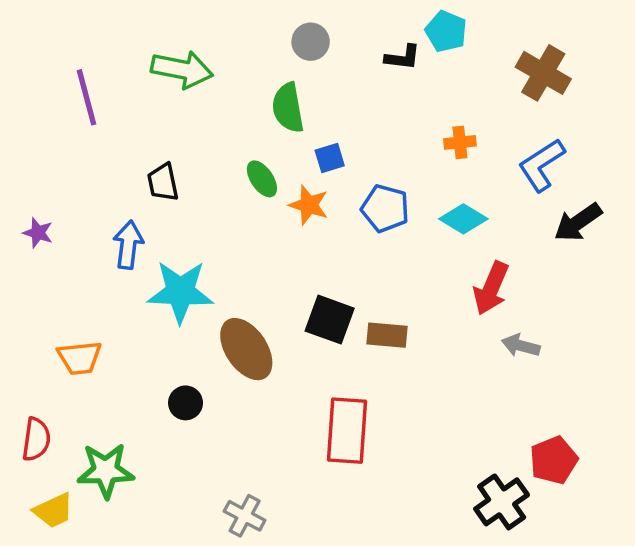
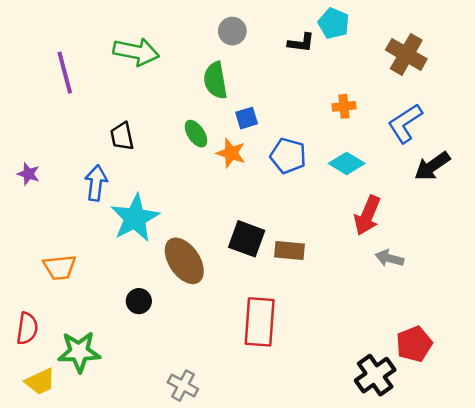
cyan star: (180, 292) -> (135, 218), turned -30

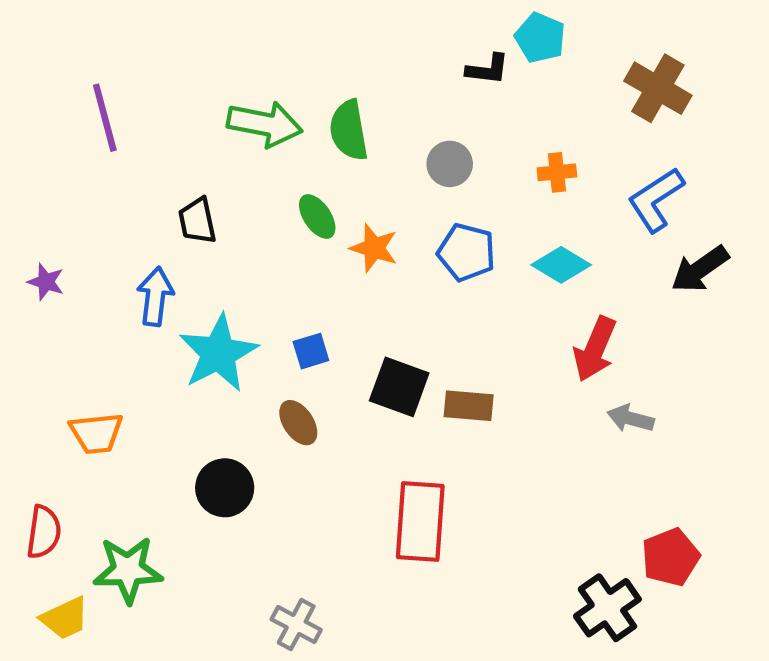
gray circle: (232, 31) -> (450, 164), moved
green arrow: (136, 52) -> (265, 124), moved
blue square: (247, 118) -> (311, 351), moved
brown ellipse: (184, 261) -> (298, 423), size x0.6
black circle: (139, 301) -> (225, 488), size x1.4

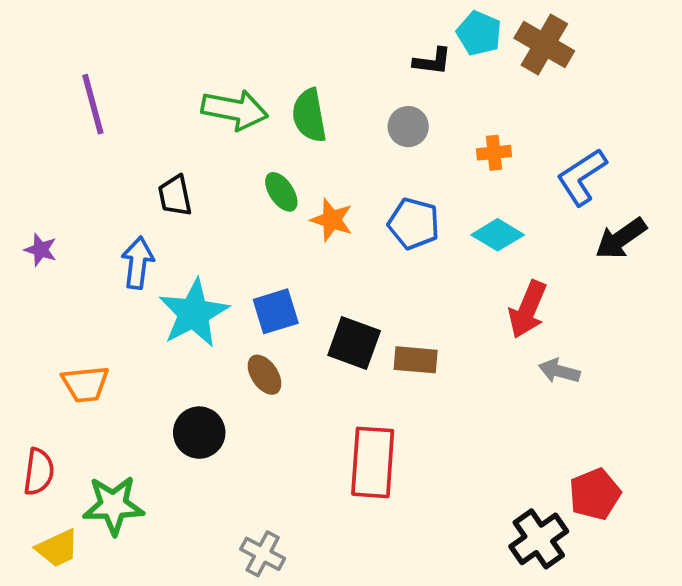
brown cross: (658, 88) -> (544, 44), moved
gray circle: (450, 164) -> (408, 127), moved
blue square: (311, 351) -> (276, 311), size x1.4

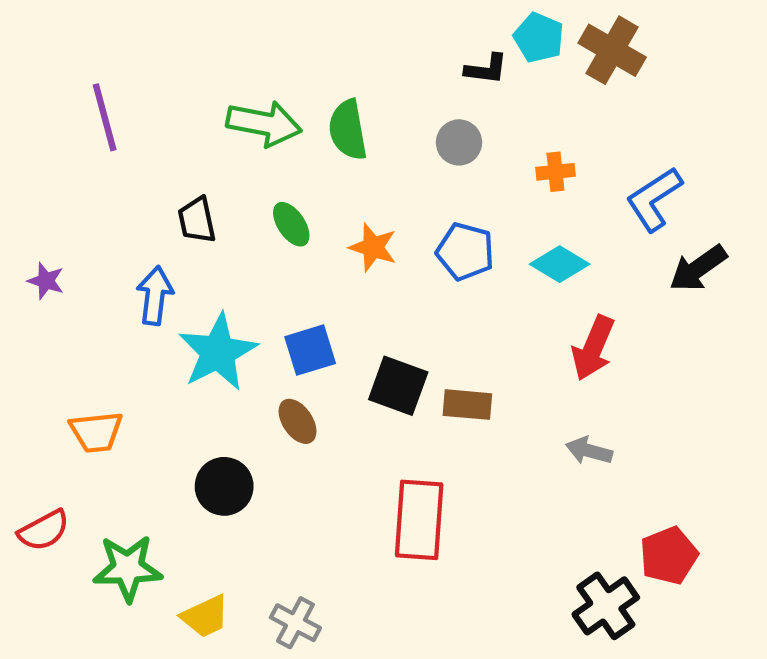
green ellipse: (281, 192) -> (291, 224), moved
gray arrow: (559, 371) -> (589, 451), moved
red semicircle: (39, 472) -> (44, 530), turned 54
yellow trapezoid: (57, 548) -> (205, 616), moved

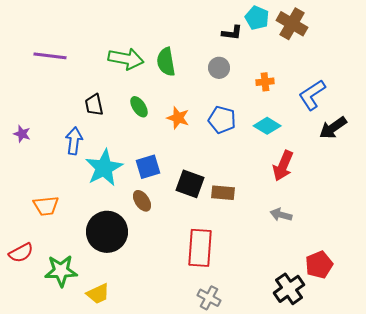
purple line: (105, 117) -> (50, 56), turned -68
black circle: (224, 486) -> (107, 232), size x1.5
gray cross: (295, 623) -> (209, 298), moved

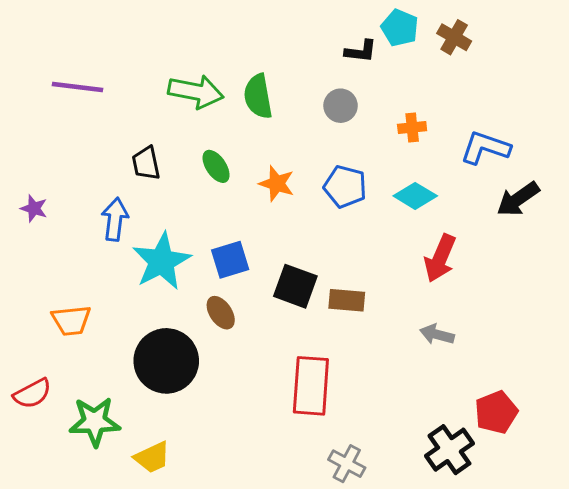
brown cross: (292, 24) -> (454, 37), size x0.7
blue L-shape: (312, 95) -> (485, 148), turned 52
gray cross: (209, 298) -> (347, 464), moved

